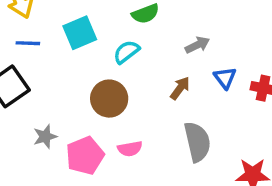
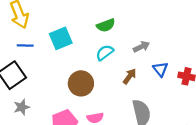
cyan semicircle: (126, 52) -> (105, 53), moved
gray star: (45, 137) -> (22, 107), moved

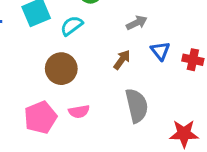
cyan semicircle: (105, 53) -> (72, 26), moved

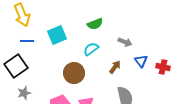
gray arrow: (137, 23) -> (125, 42), turned 48
cyan semicircle: (72, 26) -> (91, 49), moved

